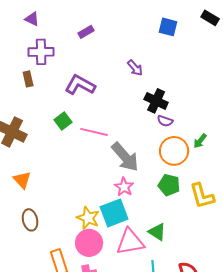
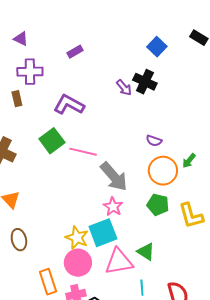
blue square: (168, 27) -> (157, 47), turned 30
black cross: (156, 101) -> (145, 82), moved
green square: (63, 121) -> (52, 141), size x1.4

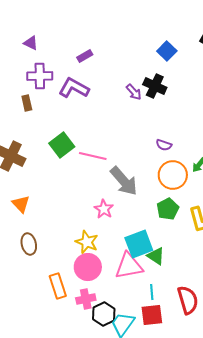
purple L-shape: (69, 105) -> (74, 88), moved
green pentagon: (158, 205) -> (168, 209), turned 30
pink star: (113, 207) -> (104, 209), moved
cyan square: (103, 233) -> (139, 244), moved

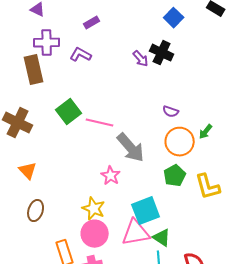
purple L-shape: (74, 88) -> (81, 55), size x0.7
brown rectangle: (27, 103) -> (34, 70), size x1.8
brown ellipse: (29, 244) -> (36, 211), turned 30
green triangle: (156, 256) -> (162, 238), moved

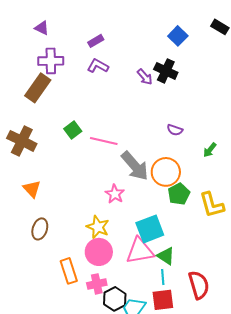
purple L-shape: (81, 55) -> (98, 66), moved
brown rectangle: (34, 70) -> (38, 88), turned 48
green square: (69, 112) -> (73, 130), size x0.7
orange circle: (180, 142) -> (166, 172), moved

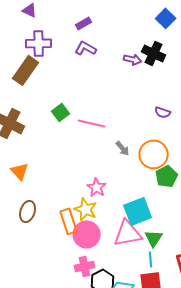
purple arrow: (145, 77) -> (133, 59), turned -36
gray arrow: (135, 166) -> (123, 148), size x0.5
pink star: (115, 194) -> (97, 187), moved
green triangle: (166, 256) -> (154, 238), turned 30
orange rectangle: (69, 271) -> (69, 221), moved

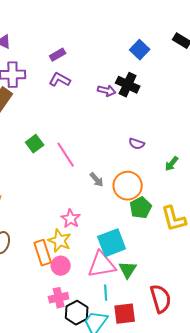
pink line: (92, 123) -> (66, 155), turned 44
pink circle: (87, 234) -> (61, 266), size x0.7
cyan line: (151, 259) -> (106, 293), moved

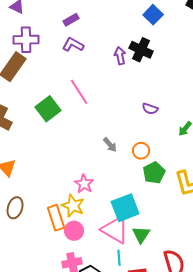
purple arrow: (107, 91) -> (120, 56), turned -114
green square: (35, 144) -> (48, 109), size x1.4
pink line: (66, 155) -> (79, 92), moved
orange circle: (128, 186) -> (141, 151), size x0.6
pink triangle: (102, 265) -> (115, 230), turned 40

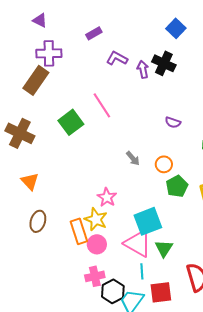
purple L-shape: (73, 45) -> (117, 58), moved

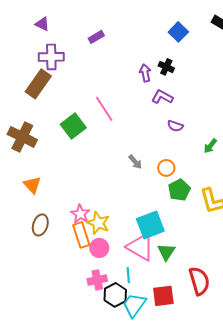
purple L-shape: (117, 58) -> (162, 97), moved
black cross: (164, 63) -> (166, 67), size x0.7
pink star: (107, 197) -> (80, 214), moved
cyan line: (142, 271) -> (128, 275), moved

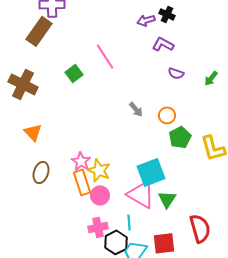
purple arrow: (145, 73) -> (146, 20), turned -96
green square: (73, 126) -> (74, 73), size x0.7
green arrow: (210, 146) -> (211, 78), moved

